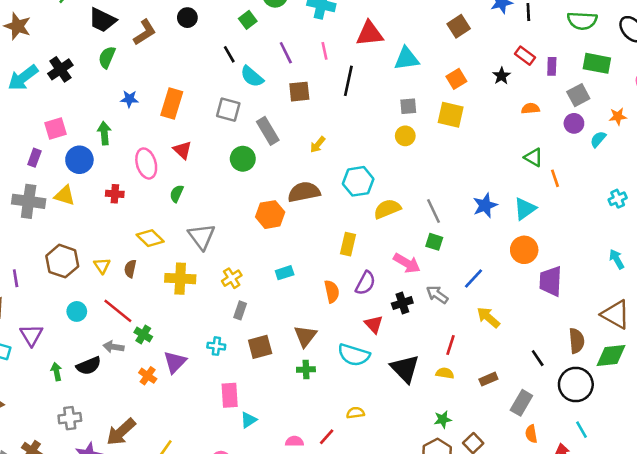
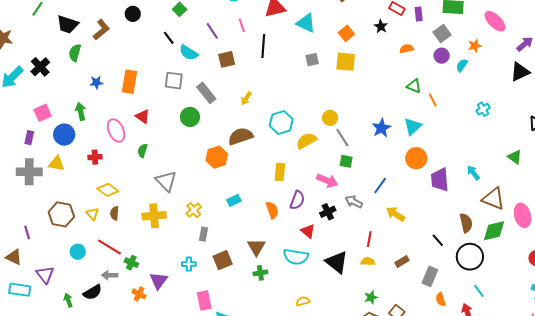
cyan triangle: (407, 59) -> (306, 23), turned 40
yellow circle: (405, 136) -> (330, 118), moved
yellow diamond: (150, 238) -> (108, 190), moved
cyan arrow: (617, 259) -> (473, 173), moved

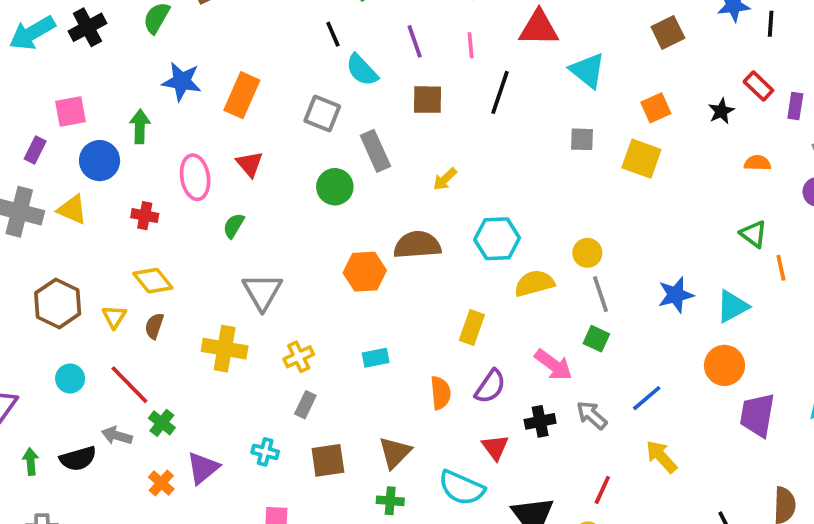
blue star: (96, 82) -> (182, 81), size x1.5

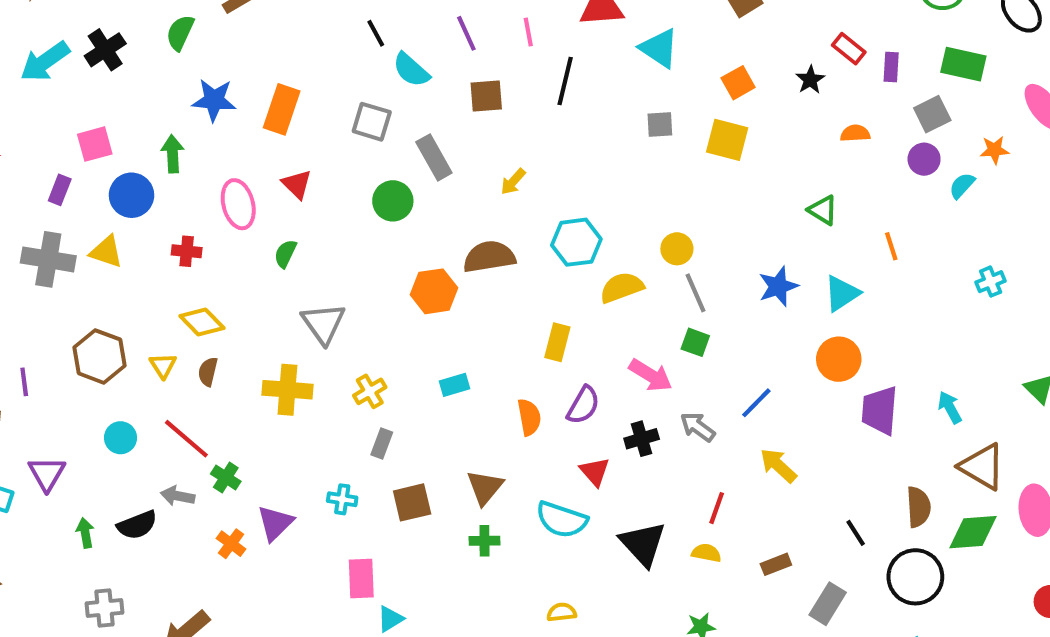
green triangle: (754, 234) -> (823, 210), moved

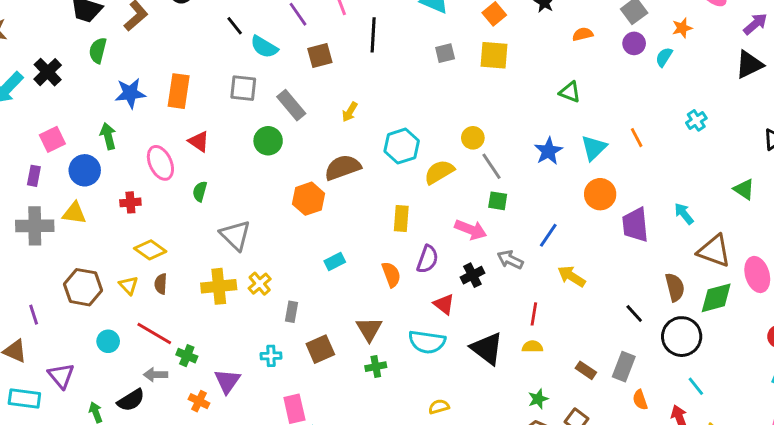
orange line: (891, 246) -> (637, 138), moved
yellow cross: (370, 391) -> (260, 284), moved
brown rectangle: (776, 564) -> (586, 370), moved, turned 66

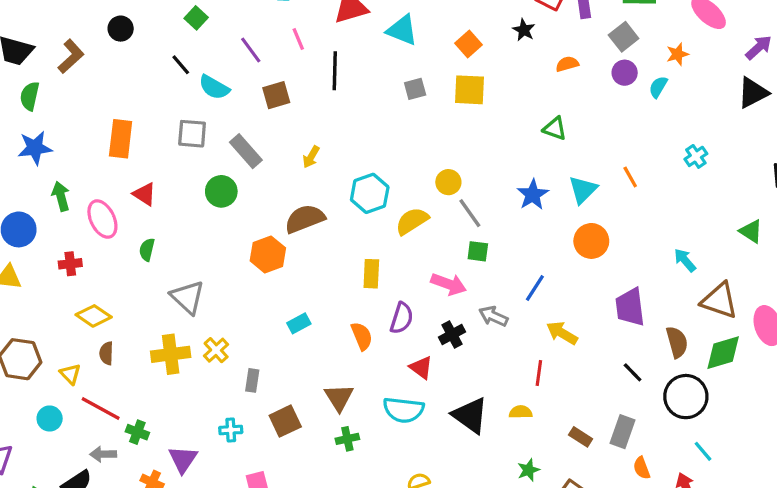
blue star: (130, 93) -> (35, 148), moved
green arrow: (108, 136) -> (61, 196), moved
purple trapezoid: (635, 225) -> (630, 307), moved
yellow triangle: (129, 285) -> (70, 374), moved
red line: (534, 314) -> (539, 373), moved

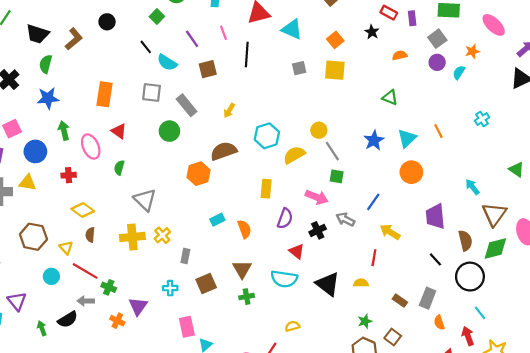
brown triangle: (719, 301) -> (494, 214), turned 45
orange semicircle: (362, 336) -> (244, 229), moved

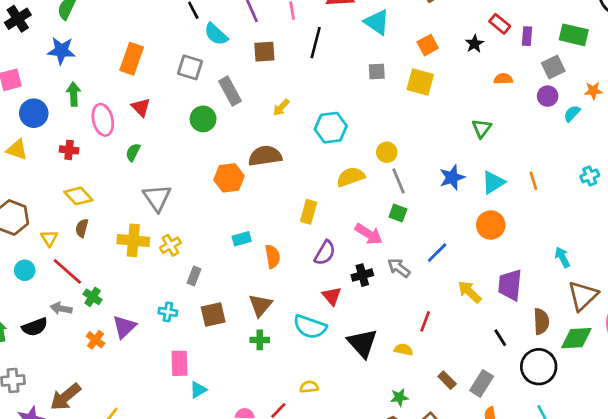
green triangle: (390, 97) -> (482, 128), turned 35
cyan hexagon: (267, 136) -> (331, 128), moved
yellow arrow: (390, 232) -> (470, 292), moved

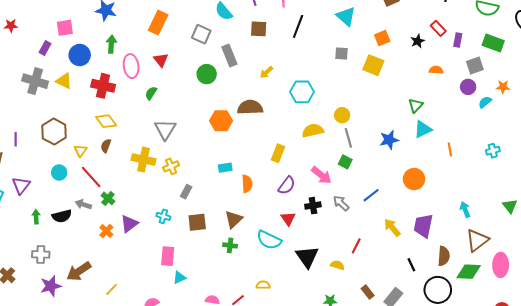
red cross: (69, 150) -> (103, 86), size x1.6
cyan triangle: (493, 182) -> (423, 129), moved

